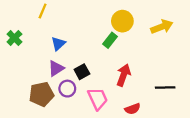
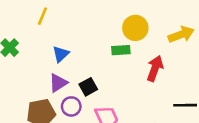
green rectangle: (110, 40) -> (121, 50), turned 48
red arrow: (124, 75) -> (155, 69), moved

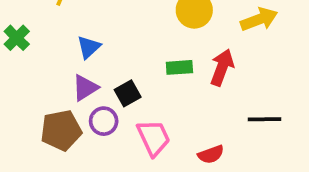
green rectangle: (121, 50) -> (179, 67), moved

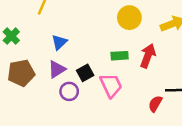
brown pentagon: (61, 130) -> (21, 73), moved
pink trapezoid: (154, 138) -> (111, 85), moved
red semicircle: (211, 154) -> (155, 104), moved, turned 140

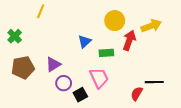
blue triangle: (59, 42) -> (84, 41), moved
red arrow: (148, 56) -> (129, 40), moved
black square: (85, 73) -> (80, 95), moved

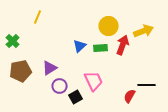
green rectangle: (106, 53) -> (101, 48), moved

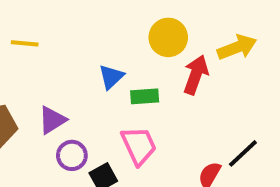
yellow line: (38, 17) -> (25, 43), moved, turned 72
green rectangle: (101, 48) -> (145, 96), moved
black line: (147, 85) -> (243, 153), turned -42

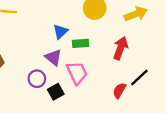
red arrow: (196, 75) -> (121, 48), moved
purple triangle: (52, 120) -> (53, 58), moved, turned -48

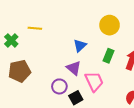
green rectangle: (80, 43) -> (108, 56), moved, turned -64

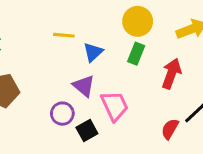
yellow line: (35, 28) -> (64, 35), moved
green rectangle: (108, 56) -> (136, 54), moved

